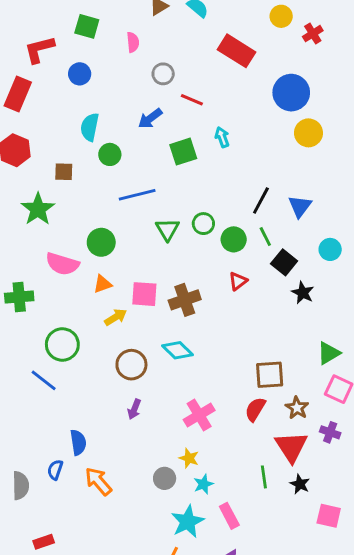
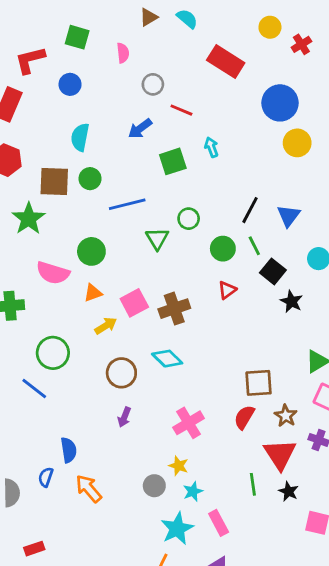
green circle: (110, 154) -> (90, 179), moved
brown square: (64, 172) -> (54, 181), size x1.6
green circle: (203, 224) -> (189, 219), moved
pink square: (144, 294) -> (134, 303), turned -32

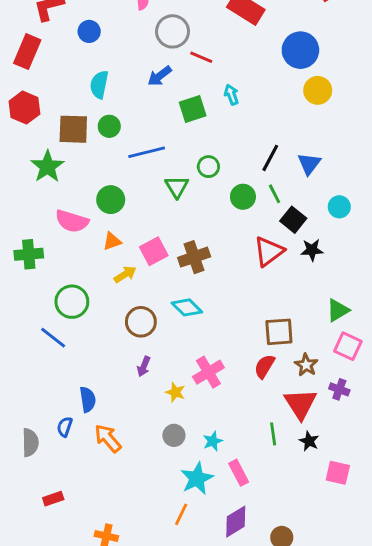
gray circle: (153, 84) -> (173, 31), size x1.5
red triangle: (227, 290) -> (269, 251), moved, size x1.6
black star: (291, 301) -> (312, 250), turned -30
yellow star: (179, 466) -> (175, 392), moved

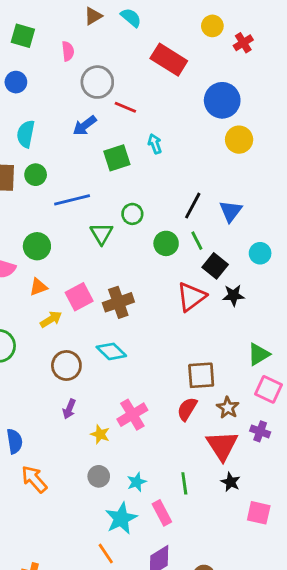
green line: (273, 434) -> (184, 483), moved
orange line: (181, 514) -> (106, 554), turned -60

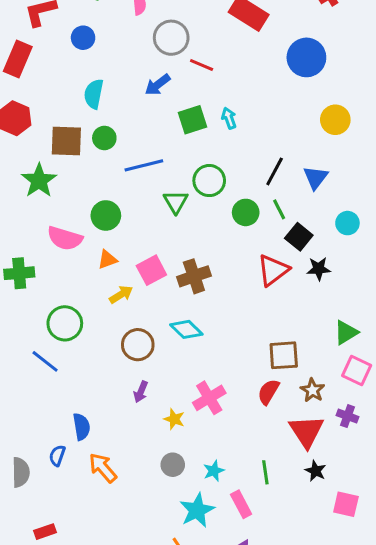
yellow circle: (239, 140) -> (335, 120), moved
cyan arrow: (155, 144) -> (229, 118), moved
green circle: (132, 214) -> (209, 181), size x1.4

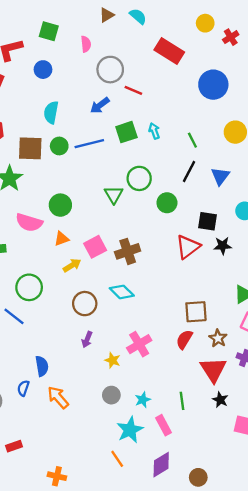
blue line: (144, 165) -> (89, 144), moved
green line: (279, 209) -> (192, 140), moved
black square: (299, 237) -> (208, 221), turned -30

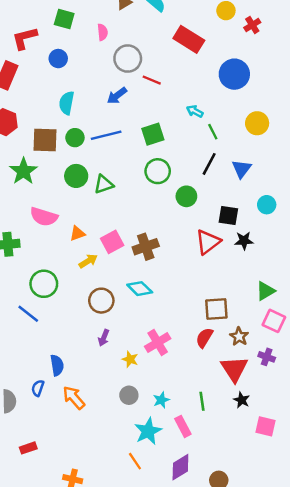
cyan arrow: (154, 131) -> (195, 111), moved, turned -42
green square: (126, 132) -> (153, 134), moved
green triangle: (114, 195) -> (104, 184), moved, turned 42
green circle: (60, 205) -> (76, 176), moved

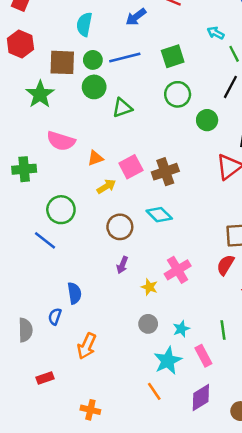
green circle: (76, 176) -> (94, 87), moved
orange arrow: (74, 398) -> (87, 346), moved, turned -115

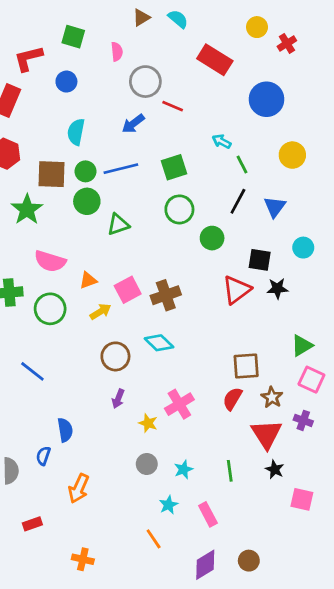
green circle: (61, 210) -> (50, 309), moved
pink rectangle: (203, 356) -> (208, 514), moved
cyan star: (168, 361) -> (169, 505), size x0.6
purple diamond: (201, 398) -> (205, 565), moved

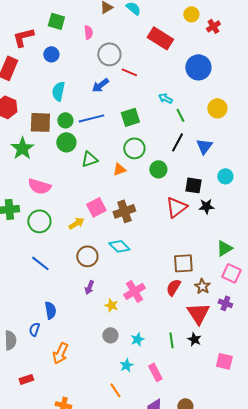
orange triangle: (88, 280) -> (119, 169), moved
blue line: (32, 371) -> (40, 263), moved
black star: (275, 469) -> (194, 339), moved

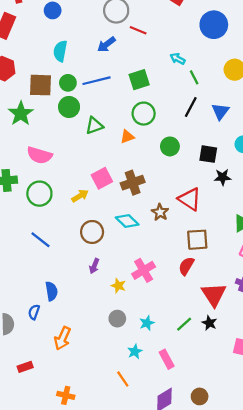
green circle: (158, 169) -> (170, 146), moved
red triangle: (176, 207) -> (190, 199), moved, turned -50
brown star: (202, 286) -> (160, 212), moved
green line: (171, 340) -> (184, 324), turned 56

